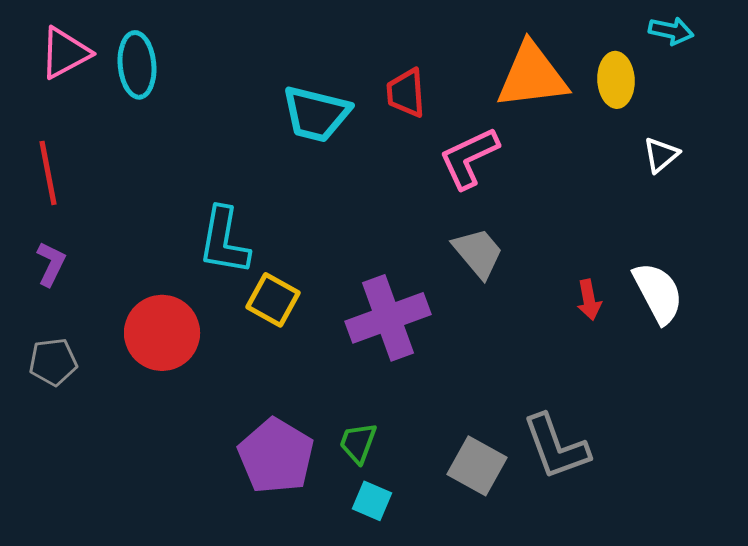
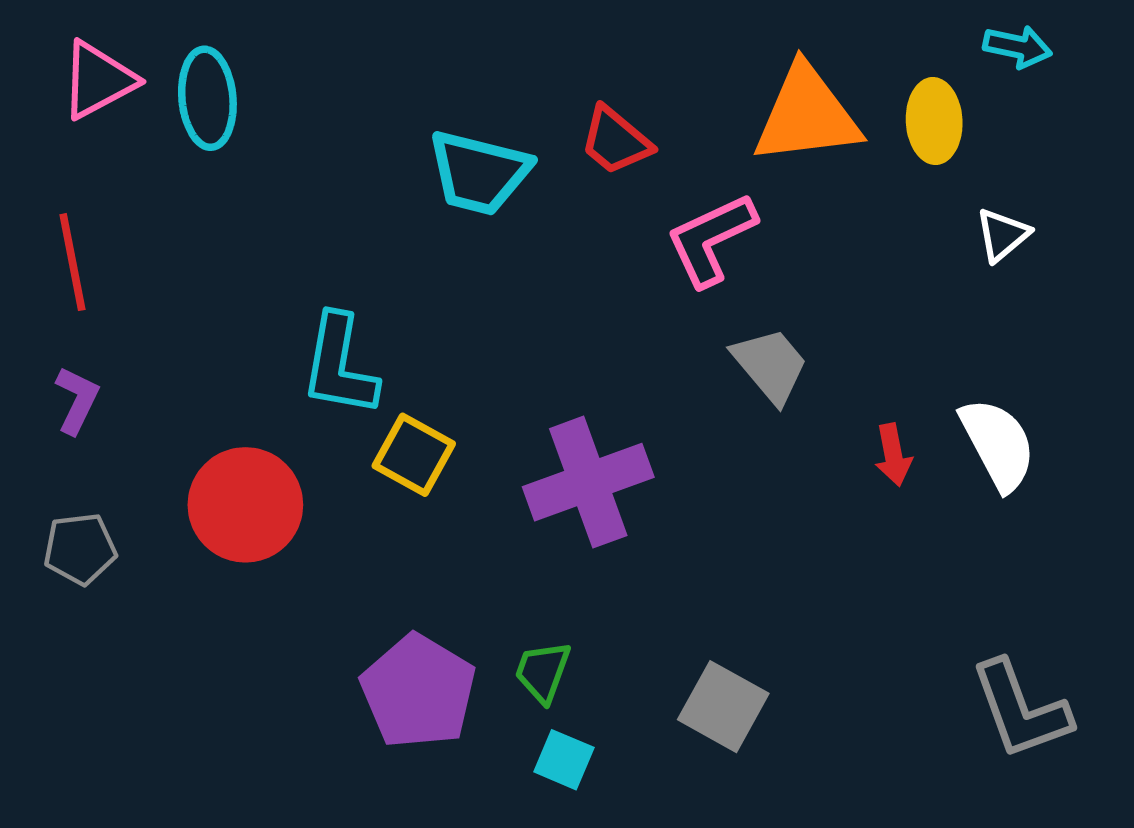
red trapezoid: (406, 93) -> (616, 141), turned -46
gray trapezoid: (478, 253) -> (770, 365), moved
gray L-shape: (556, 447) -> (1021, 710), moved

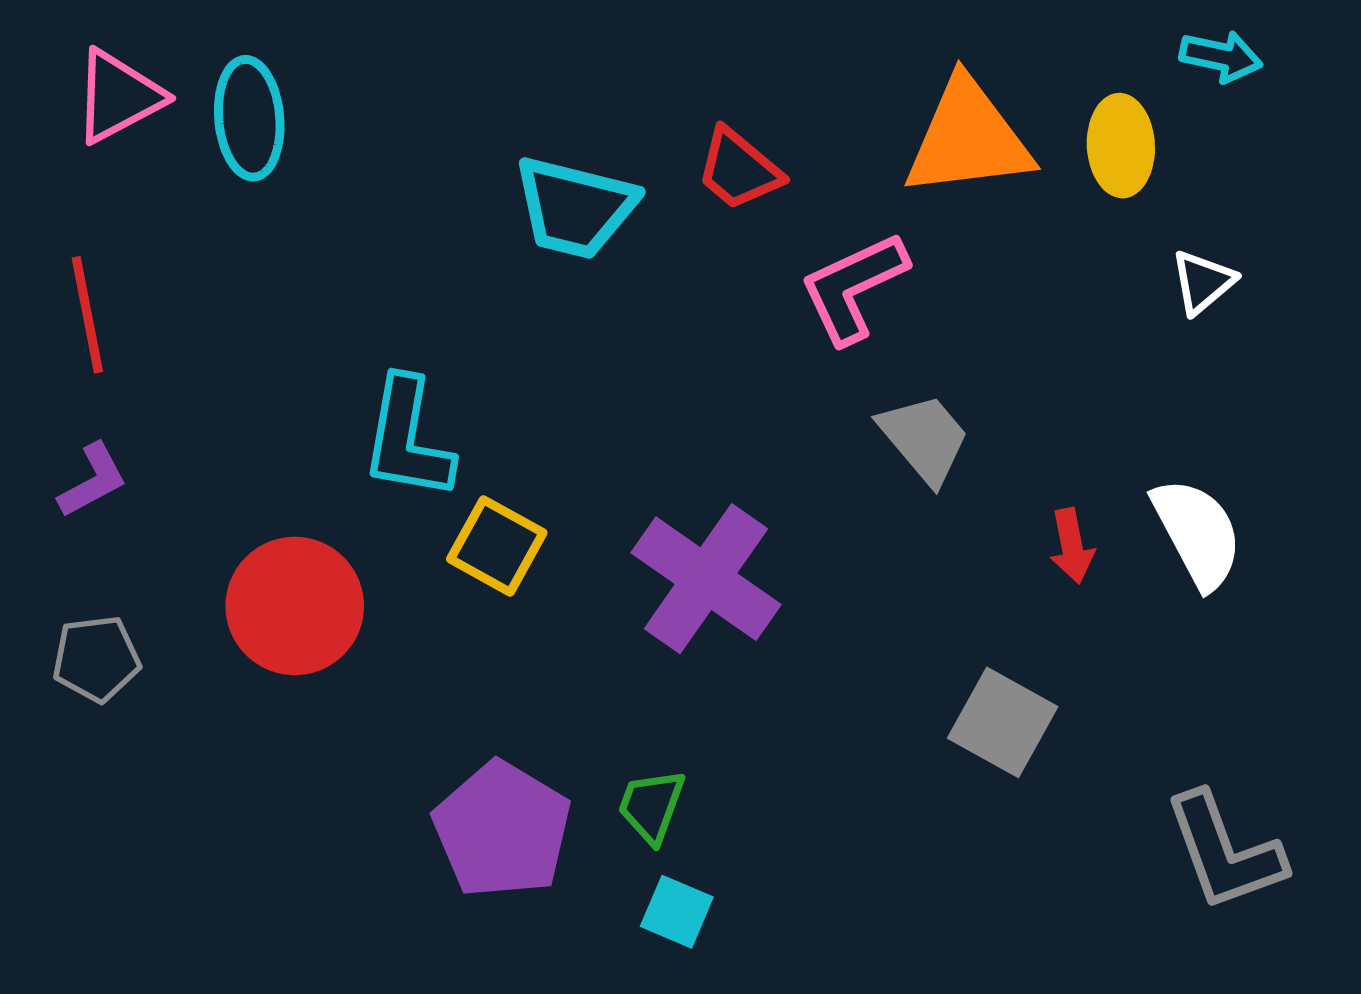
purple L-shape: (77, 400) -> (93, 480), turned 36
purple cross: (588, 482) -> (706, 579), turned -35
gray square: (723, 707) -> (1003, 722), moved

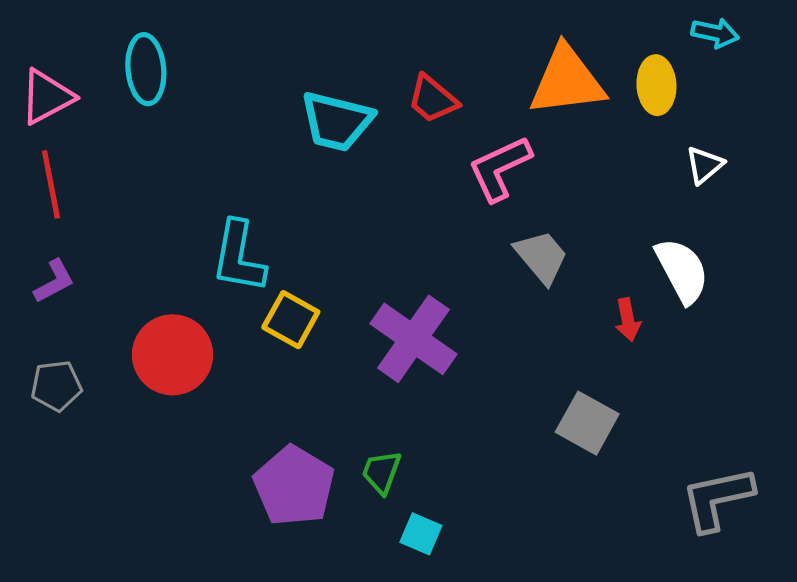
pink triangle: (118, 96) -> (47, 97), moved
white semicircle: (1197, 533) -> (682, 271), moved
gray L-shape: (1225, 852) -> (717, 499), turned 98
cyan square: (677, 912) -> (421, 534), moved

